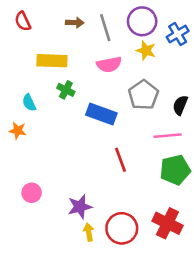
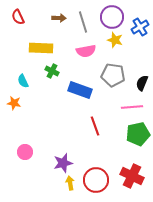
gray pentagon: (143, 95) -> (113, 75), turned -30

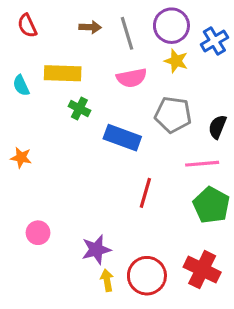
cyan semicircle: (23, 81) -> (21, 85), moved
red line: (95, 126) -> (145, 193), turned 36
green pentagon: (138, 134) -> (211, 205), turned -30

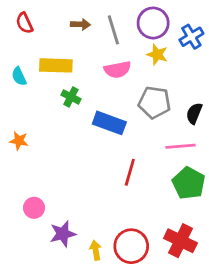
purple star: (96, 250) -> (63, 234), moved

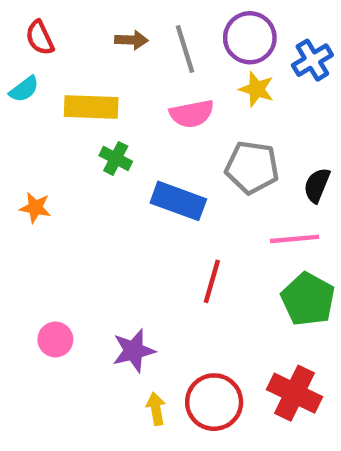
cyan semicircle: (19, 76) -> (24, 89), moved, turned -102
orange star: (19, 141) -> (35, 208), moved
purple star: (63, 234) -> (134, 351), moved

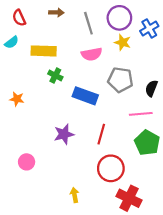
brown arrow: (131, 40) -> (56, 12), moved
purple star: (134, 351) -> (64, 134), moved
red cross: (295, 393) -> (129, 198), moved
red circle: (214, 402) -> (111, 168), moved

